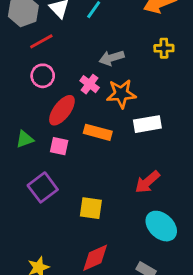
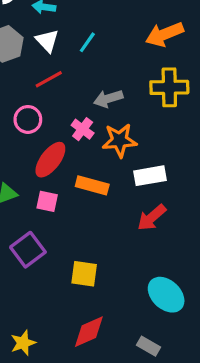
red line: (41, 41) -> (49, 79), moved
yellow cross: (164, 48) -> (169, 87), size x1.6
red arrow: (147, 182) -> (152, 218), moved

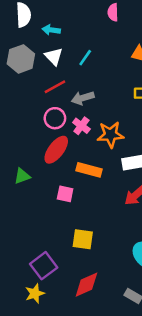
gray arrow: (108, 99) -> (83, 98), moved
pink circle: (28, 119) -> (55, 118), moved
pink square: (47, 201) -> (65, 194), moved
purple square: (28, 250) -> (44, 266), moved

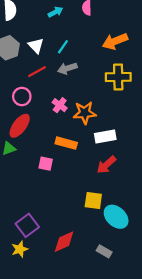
cyan arrow: (51, 30) -> (55, 12), moved, turned 144
gray arrow: (83, 98) -> (67, 68), moved
pink circle: (55, 118) -> (22, 96), moved
red ellipse: (56, 150) -> (20, 126), moved
yellow square: (83, 239) -> (93, 200), moved

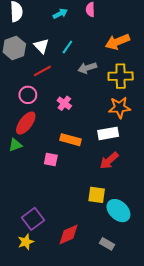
gray arrow: (67, 68) -> (87, 68), moved
orange star: (85, 113) -> (120, 107), moved

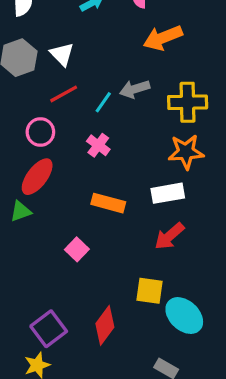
orange arrow: (117, 42) -> (163, 38), moved
cyan line: (67, 47) -> (103, 102), moved
pink square: (51, 159) -> (77, 249), moved, turned 32
red diamond: (68, 235) -> (105, 325), moved, turned -30

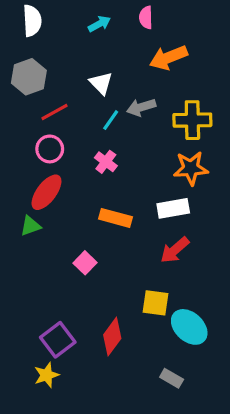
white triangle: (62, 54) -> (101, 83), moved
red line: (64, 94) -> (55, 112), moved

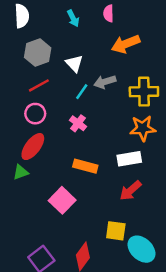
cyan arrow: (99, 24) -> (73, 18), turned 91
gray hexagon: (29, 77) -> (38, 53), moved
pink square: (85, 263) -> (62, 200), size x1.5

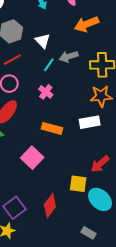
red arrow: (131, 190) -> (100, 164), moved

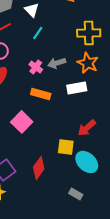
gray arrow: (69, 56) -> (57, 63), moved
pink cross: (46, 92) -> (36, 67), moved
orange star: (101, 96) -> (88, 63), turned 30

